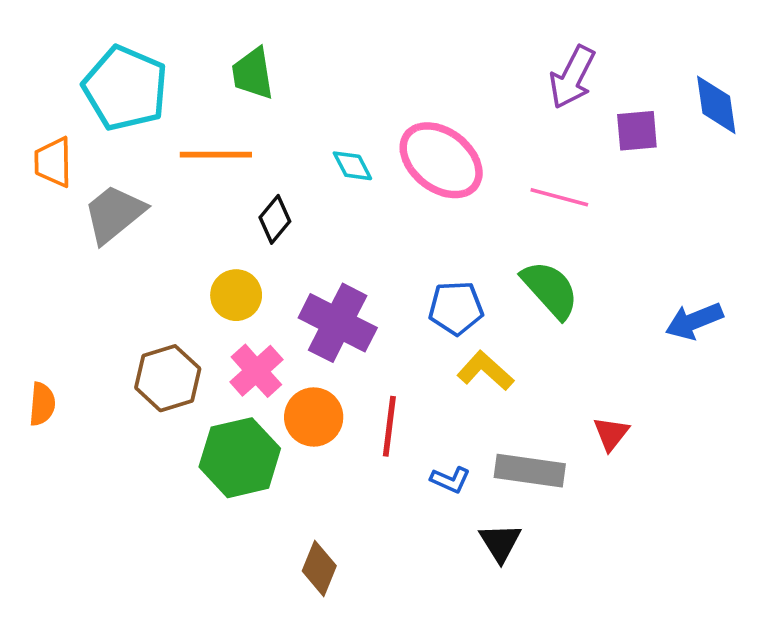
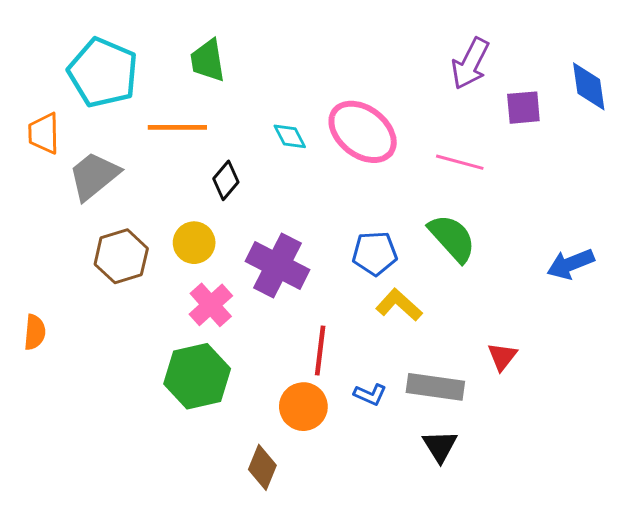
brown hexagon: (168, 378) -> (121, 256), moved
orange circle: (314, 417) -> (303, 407), moved
black triangle: (500, 543) -> (440, 446), moved

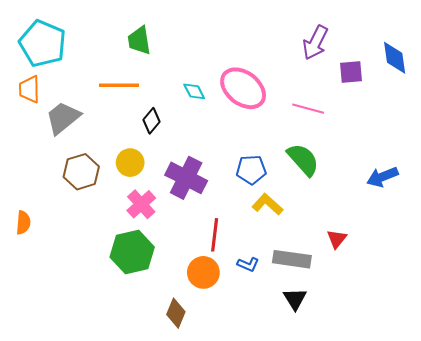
cyan pentagon: (103, 73) -> (43, 44), moved

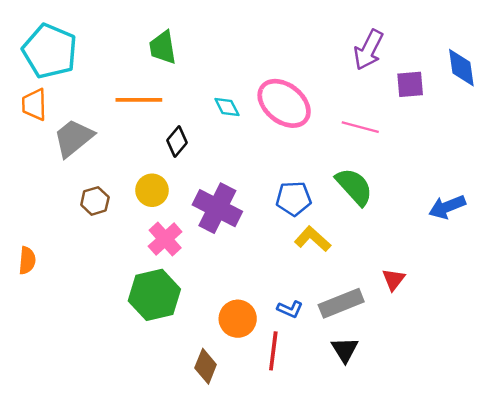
brown hexagon: (81, 172) -> (95, 201), size x0.7
red line: (215, 235) -> (273, 351), moved
gray rectangle: (292, 259) -> (341, 303), turned -30

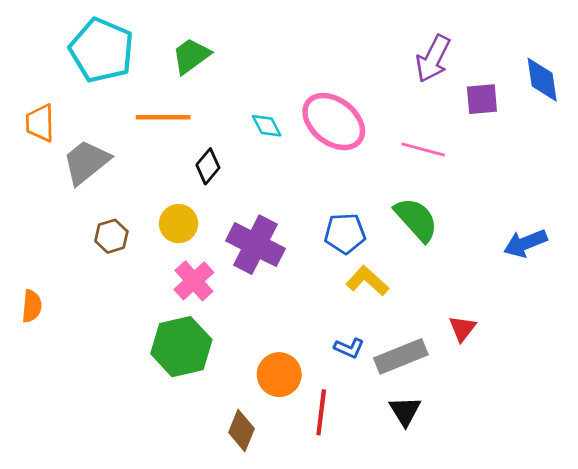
green trapezoid: (163, 47) -> (191, 56), turned 63
cyan pentagon: (50, 51) -> (102, 50), moved
blue L-shape: (290, 309) -> (349, 348), moved

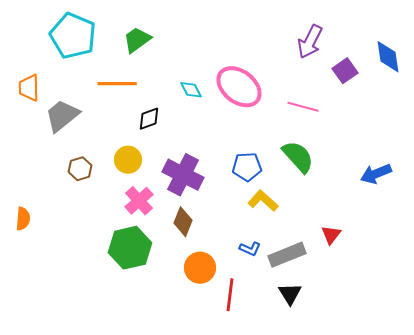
purple square: (482, 99) -> (345, 71), turned -30
black diamond: (208, 166) -> (149, 119), turned 30
brown diamond: (241, 431) -> (183, 222), moved

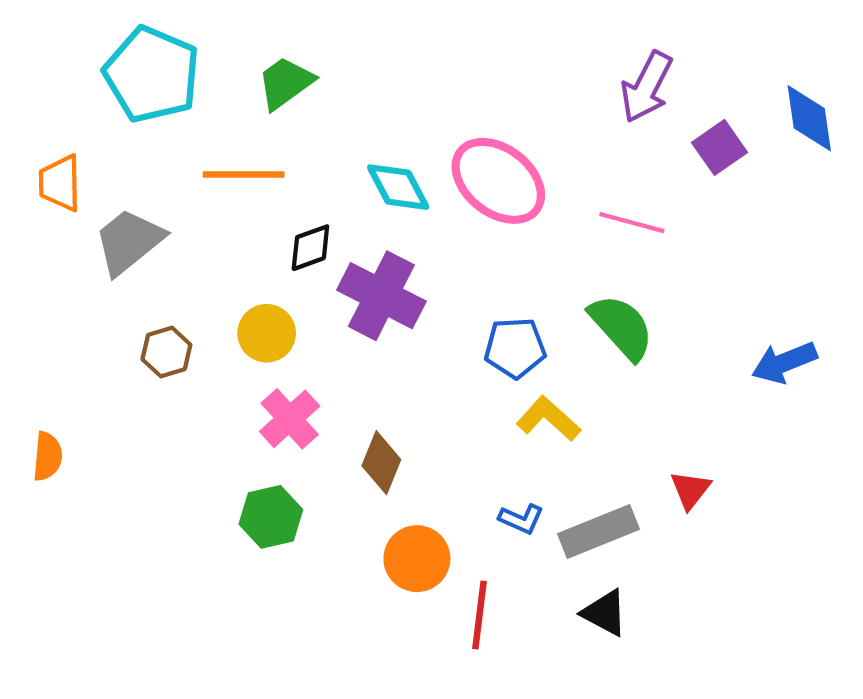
cyan diamond: (191, 90) -> (398, 187), size x1.4
purple cross: (183, 175) -> (381, 296), moved
green hexagon: (130, 248) -> (271, 517), size x0.7
black triangle: (290, 294) -> (605, 613), turned -30

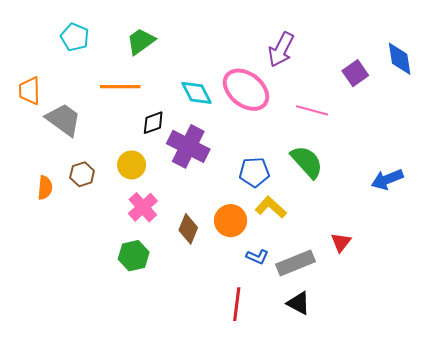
cyan pentagon: (152, 74) -> (75, 37), size x0.6
purple arrow: (646, 87) -> (281, 49), moved
gray trapezoid: (129, 241) -> (64, 120), turned 75
orange semicircle: (47, 456) -> (45, 188), moved
orange circle: (417, 559) -> (231, 221), moved

